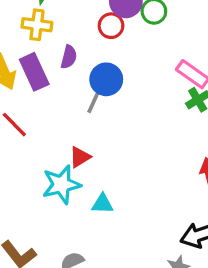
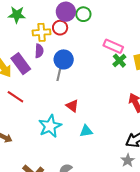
yellow cross: (37, 25) -> (42, 32), moved
red triangle: (80, 157) -> (72, 106), moved, turned -40
cyan triangle: (102, 204) -> (86, 131), moved

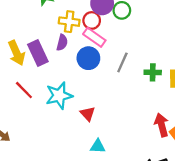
pink rectangle: (113, 46) -> (94, 37), moved
green cross: (119, 61) -> (153, 72), turned 32
gray line: (59, 72) -> (122, 62), moved
cyan star: (50, 126) -> (59, 96), moved

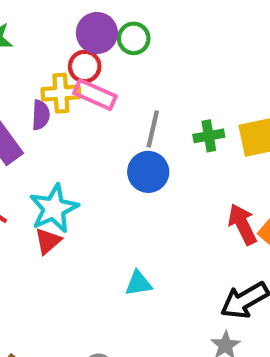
yellow cross: (69, 22) -> (61, 93), moved
blue circle: (88, 58) -> (148, 172), moved
red triangle: (88, 114) -> (48, 241), moved, turned 42

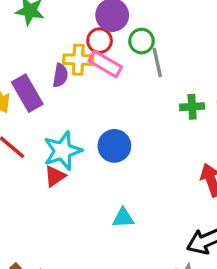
green circle: (134, 38) -> (141, 41), moved
gray line: (153, 129) -> (157, 62), moved, turned -32
blue circle: (148, 172) -> (114, 146), moved

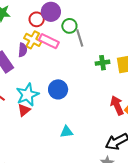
red circle: (100, 41) -> (37, 19), moved
yellow cross: (78, 60) -> (33, 40), turned 30

